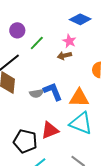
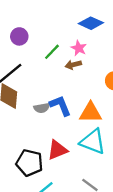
green line: (37, 43) -> (52, 52), moved

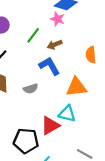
pink star: (79, 48) -> (57, 19), moved
blue L-shape: (60, 106) -> (49, 66), moved
cyan triangle: (93, 142) -> (67, 114), moved, size x0.7

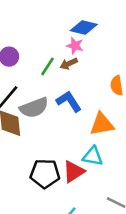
brown arrow: (55, 45) -> (69, 64), moved
gray semicircle: (31, 89) -> (34, 108), moved, size x1.6
black pentagon: (26, 141) -> (45, 174), moved

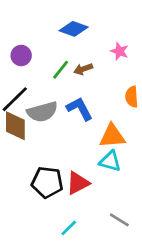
blue diamond: (84, 27) -> (74, 29), moved
pink star: (75, 46) -> (119, 51), moved
cyan triangle: (93, 156) -> (110, 161), moved

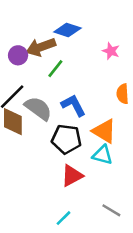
brown arrow: (83, 69) -> (41, 47), moved, size x1.6
gray semicircle: (42, 112) -> (38, 108), turned -128
orange triangle: (112, 136) -> (104, 131), turned 36
black pentagon: (47, 182) -> (66, 139), moved

